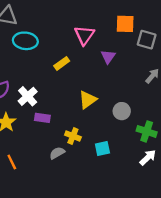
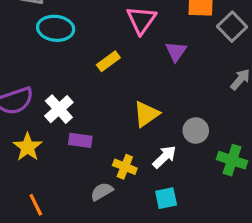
gray square: (147, 40) -> (232, 27), turned 30
cyan square: (102, 148) -> (166, 198), moved
white arrow: (148, 158) -> (164, 157), moved

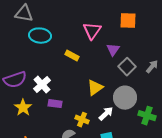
gray square: (232, 27) -> (127, 67), moved
yellow rectangle: (108, 61) -> (72, 56), turned 64
gray circle: (196, 131) -> (125, 98), size x1.5

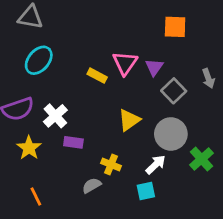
pink triangle: (92, 31) -> (125, 63), moved
cyan ellipse: (40, 36) -> (39, 60), moved, turned -55
gray arrow: (152, 67) -> (208, 78), moved, turned 120
white arrow: (106, 114) -> (156, 165), moved
green cross: (147, 116) -> (201, 159), turned 30

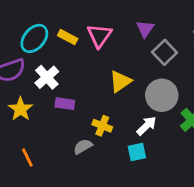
cyan ellipse: (39, 60) -> (34, 38), moved
pink triangle: (125, 63) -> (99, 36), moved
yellow rectangle: (97, 76) -> (68, 37), moved

